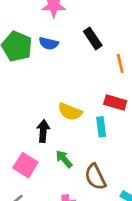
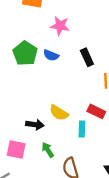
black arrow: (43, 131) -> (35, 125), turned 84
pink square: (25, 165) -> (16, 150), turned -30

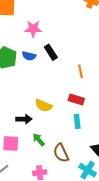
black rectangle: (87, 57) -> (51, 52), moved
cyan rectangle: (82, 129) -> (77, 121), moved

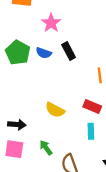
pink star: (33, 29) -> (51, 23), turned 30
black arrow: (24, 119) -> (17, 125), moved

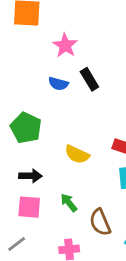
green pentagon: (18, 53) -> (26, 128), moved

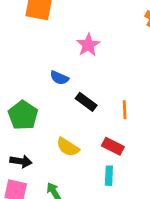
pink star: (65, 45) -> (88, 45), moved
black rectangle: (89, 79) -> (86, 102), moved, turned -30

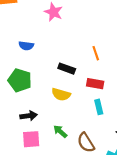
blue semicircle: (59, 78) -> (26, 46), moved
black rectangle: (86, 102) -> (67, 69), moved

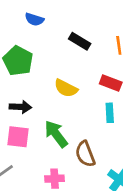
black rectangle: (67, 69) -> (80, 41), moved
green arrow: (60, 131) -> (56, 134), size x1.5

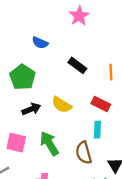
black arrow: (20, 107) -> (31, 109), moved, turned -30
brown semicircle: (85, 154) -> (84, 153), moved

